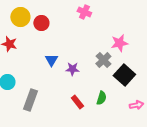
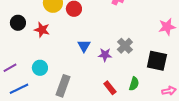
pink star: (119, 43) -> (167, 27), moved
gray cross: (103, 60) -> (125, 46), moved
black square: (124, 75) -> (157, 61), turned -30

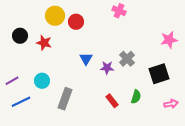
black square: (157, 61) -> (159, 74), turned -30

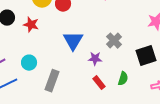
blue triangle: (86, 59) -> (73, 41), size x1.5
purple star: (107, 68) -> (95, 59), moved

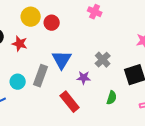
gray rectangle: (52, 81) -> (41, 76), moved
red rectangle: (99, 83) -> (70, 102), moved, size x1.5

